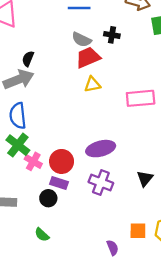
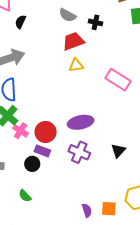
gray semicircle: (82, 40) -> (68, 15), moved
black semicircle: (28, 59) -> (20, 22), moved
pink rectangle: (141, 98) -> (118, 80), turned 35
orange square: (138, 231) -> (109, 209), moved

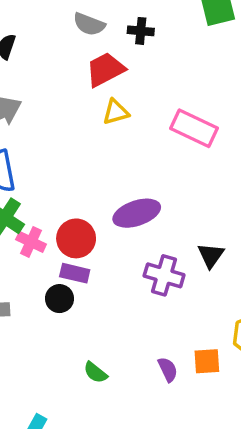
purple cross: (79, 152) -> (164, 275), moved
green semicircle: (25, 196) -> (95, 373), moved

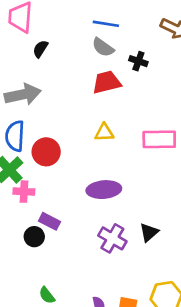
yellow triangle: (116, 112) -> (104, 133), moved
pink rectangle: (194, 128) -> (159, 139), turned -40
red circle: (76, 238) -> (46, 152), moved
pink cross: (31, 242) -> (24, 192), turned -36

